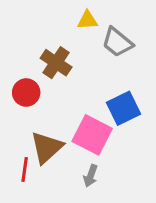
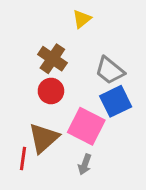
yellow triangle: (87, 20) -> (82, 19), turned -36
gray trapezoid: (117, 42) -> (110, 70), moved
red circle: (26, 92) -> (51, 91), moved

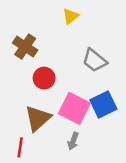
brown cross: (52, 59) -> (25, 47), moved
blue square: (116, 101) -> (103, 105), moved
red line: (23, 159) -> (20, 147), moved

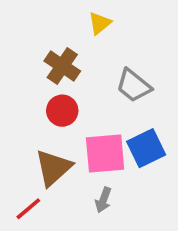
brown cross: (25, 47) -> (62, 66), moved
pink square: (74, 108) -> (105, 153), turned -32
red line: (20, 147) -> (28, 209), turned 42

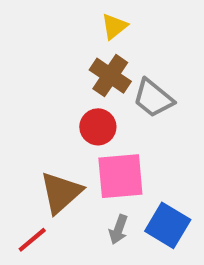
brown cross: (62, 66) -> (110, 76), moved
red circle: (62, 111) -> (98, 127), moved
blue square: (146, 148) -> (168, 225), moved, turned -33

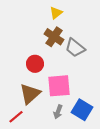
red circle: (98, 127) -> (35, 64), moved

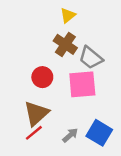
pink square: (59, 86) -> (82, 84), moved
gray arrow: (58, 112) -> (70, 135), turned -152
red line: (16, 117) -> (34, 133), moved

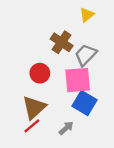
yellow triangle: (68, 15) -> (87, 15), moved
gray trapezoid: (91, 58) -> (86, 55), turned 95
blue square: (99, 133) -> (84, 103), moved

